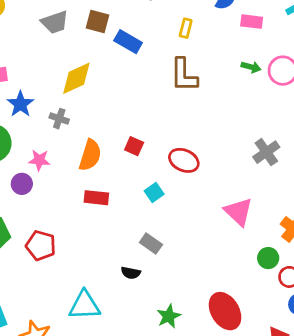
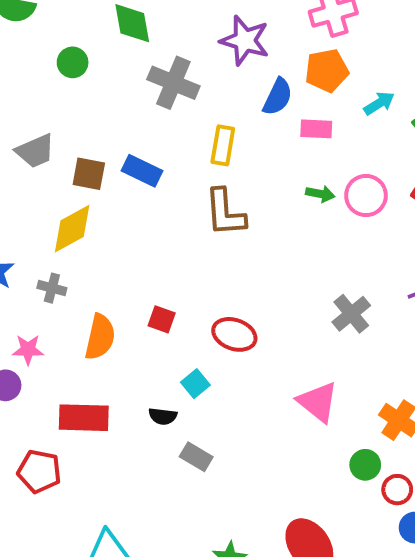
brown square: (97, 21) -> (89, 174), moved
yellow rectangle: (186, 28) -> (223, 145), size x1.4
red rectangle: (96, 198) -> (84, 418), moved, size x1.4
black semicircle: (131, 273) -> (163, 416), moved

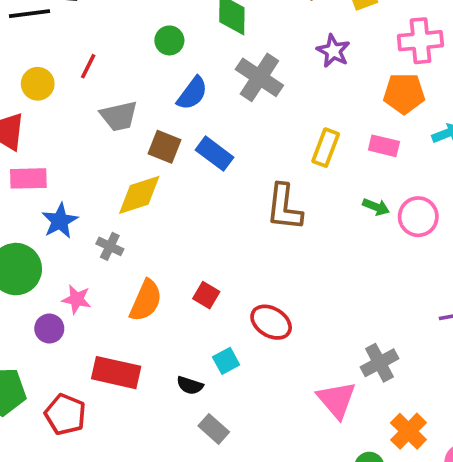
purple star: (245, 41) -> (333, 51), size x0.7
blue semicircle: (278, 97) -> (192, 93), moved
yellow rectangle: (223, 145) -> (326, 148), moved
gray cross: (351, 314) -> (380, 363), moved

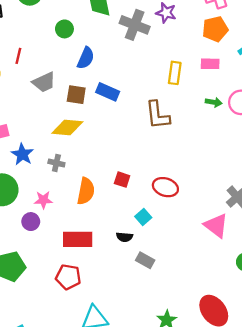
gray cross: (259, 77) -> (135, 25), moved
yellow diamond: (139, 195) -> (67, 128), turned 36
red pentagon: (65, 414) -> (68, 277), moved

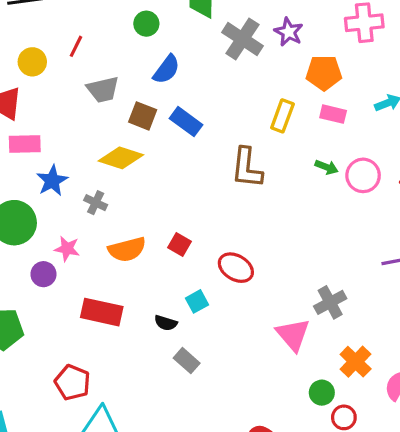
orange pentagon: (215, 29) -> (324, 73), moved
orange semicircle: (86, 191) -> (127, 249), turned 52
red pentagon: (68, 277) -> (72, 382), moved

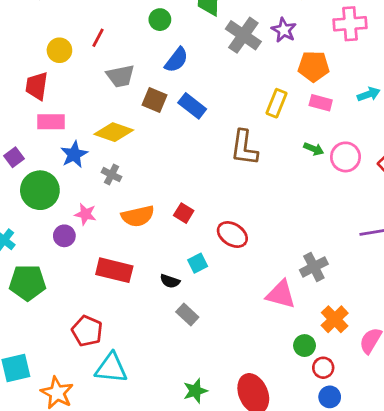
yellow diamond: (121, 158) -> (114, 132), moved
pink triangle: (293, 335) -> (281, 294), turned -36

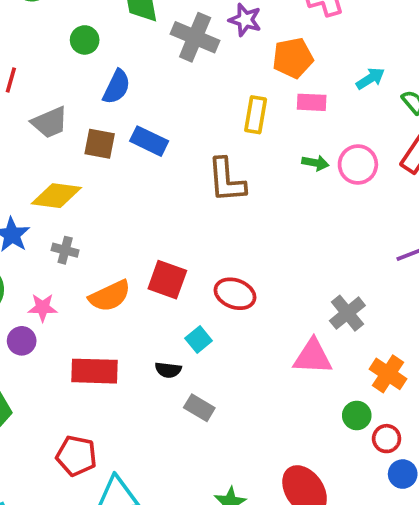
red square: (184, 213) -> (167, 280), size x1.5

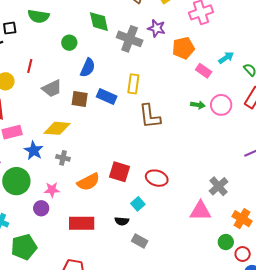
pink rectangle: (312, 102) -> (204, 71), moved, turned 35
yellow rectangle: (256, 115) -> (133, 84), moved

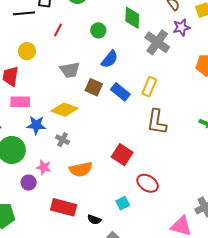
purple star: (157, 28) -> (181, 27), moved, turned 30
red line: (30, 66) -> (58, 30), moved
blue star: (34, 151) -> (36, 125), turned 30
red square: (119, 172) -> (122, 155), moved
black semicircle: (122, 221) -> (94, 220), moved

